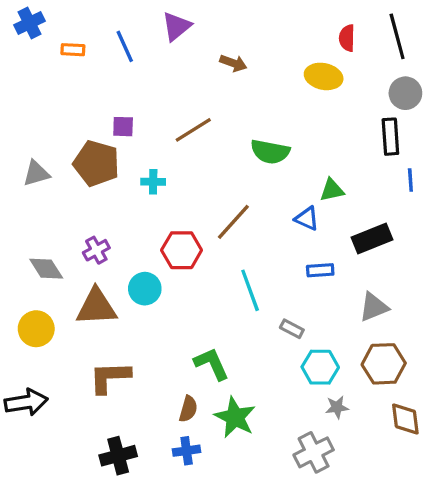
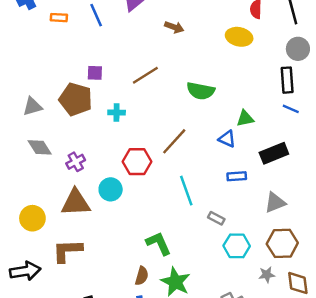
blue line: (410, 180) -> (291, 109), moved, turned -63
gray diamond: (46, 269) -> (40, 147), moved
brown L-shape: (110, 377) -> (67, 251), moved
gray star: (337, 407) -> (267, 275), moved

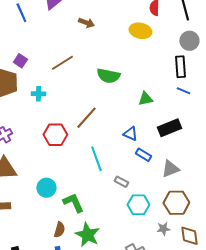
purple square: (95, 73) -> (20, 61), turned 32
blue triangle: (227, 139) -> (130, 134), moved
blue rectangle: (237, 176) -> (143, 155), moved, turned 35
cyan circle: (111, 189) -> (46, 188), moved

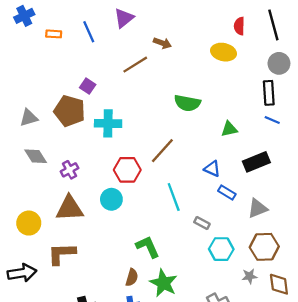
brown line: (62, 63) -> (135, 65), moved
cyan cross: (38, 94) -> (108, 123), size x1.6
cyan circle: (46, 188) -> (111, 199), moved

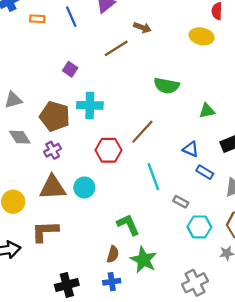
brown pentagon: (70, 111) -> (55, 116), moved
cyan circle: (111, 199) -> (84, 187), moved

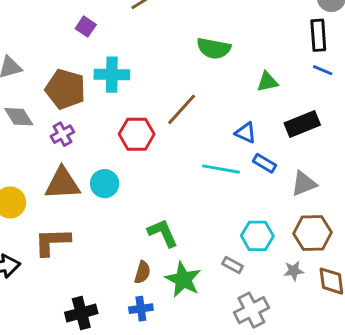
cyan line: (153, 177) -> (221, 169), moved, turned -60
gray rectangle: (181, 202) -> (233, 265), moved

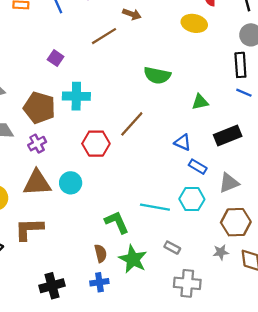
cyan line: (221, 169) -> (155, 207), moved
cyan hexagon: (257, 236) -> (192, 199), moved
brown semicircle: (142, 272) -> (101, 253), turned -30
gray cross: (251, 310) -> (187, 283), turned 32

